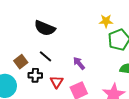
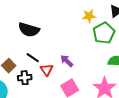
red triangle: (57, 82) -> (47, 70), moved

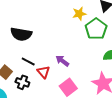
black cross: (25, 78) -> (22, 82), turned 32

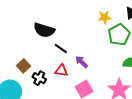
black line: (28, 62) -> (61, 49), moved
red triangle: (43, 72) -> (61, 71), turned -48

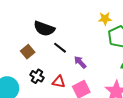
brown square: (23, 66) -> (28, 52), moved
red triangle: (61, 71) -> (59, 82), moved

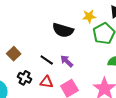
black semicircle: (44, 29) -> (63, 30), moved
black line: (60, 48) -> (47, 60), moved

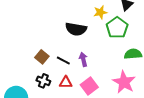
brown square: (14, 54) -> (42, 57), moved
purple arrow: (67, 61) -> (83, 59), turned 40

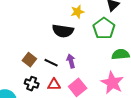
yellow star: (100, 12) -> (77, 12), moved

